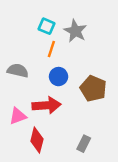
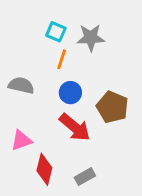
gray star: (75, 31) -> (91, 38), turned -30
red arrow: (47, 105) -> (75, 127), moved, turned 44
gray rectangle: (84, 144) -> (85, 177), moved, turned 35

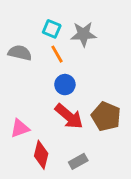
orange line: (62, 59) -> (57, 54), turned -48
gray semicircle: (21, 85) -> (20, 53), moved
brown pentagon: (112, 107) -> (106, 116), moved

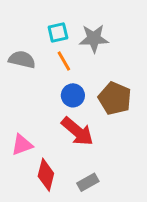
cyan square: (52, 29) -> (58, 33), turned -36
brown pentagon: (106, 116) -> (115, 98), moved

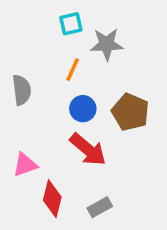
cyan square: (58, 33) -> (71, 24), moved
gray semicircle: (22, 59) -> (22, 90), moved, turned 70
orange line: (64, 61) -> (73, 70), turned 54

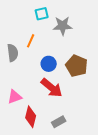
orange line: (73, 70) -> (31, 41), moved

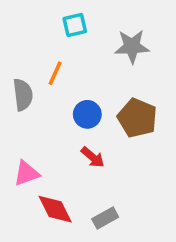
gray star: (63, 26) -> (132, 46), moved
red arrow: (52, 88) -> (93, 157), size x0.6
red diamond: (31, 117) -> (55, 209), turned -40

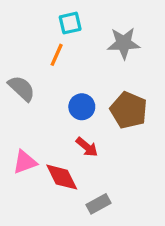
orange line: (55, 73) -> (57, 55), moved
gray semicircle: (23, 95) -> (22, 88), turned -40
red diamond: (55, 209) -> (62, 177), moved

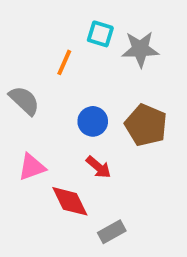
cyan square: (70, 23) -> (100, 34), moved, turned 30
pink triangle: (25, 162) -> (32, 167), moved

